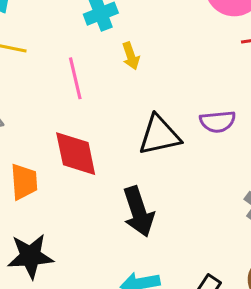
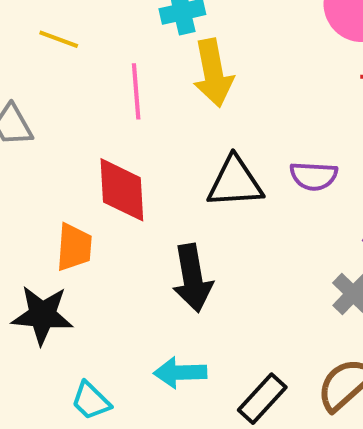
yellow arrow: (131, 56) -> (213, 73), size x1.8
orange trapezoid: (24, 182) -> (74, 247), moved

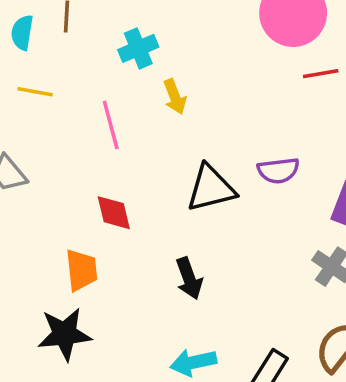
yellow arrow: (213, 73) -> (175, 97), size x0.6
red diamond: (122, 190) -> (114, 213), size x0.7
black arrow: (192, 278) -> (189, 278), size x0.7

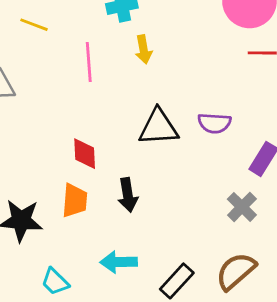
red diamond: (114, 213) -> (85, 154), moved
orange trapezoid: (81, 270) -> (75, 201), moved

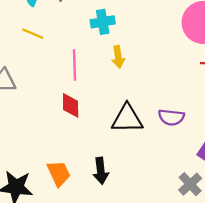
red diamond: (85, 154) -> (71, 105), moved
orange trapezoid: (75, 201) -> (59, 173), turned -32

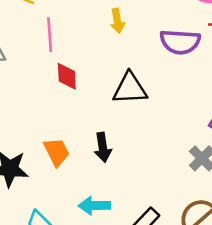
pink line: (75, 65) -> (50, 35), moved
purple semicircle: (171, 117) -> (180, 42), moved, size x1.4

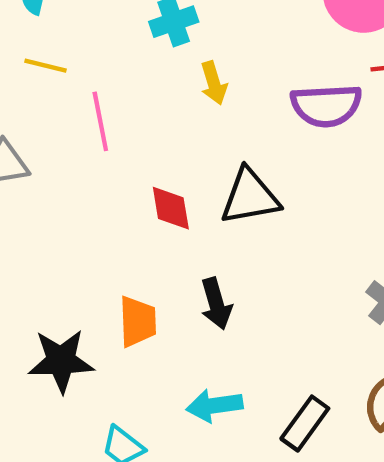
red diamond: (67, 76) -> (171, 208), moved
orange trapezoid: (57, 152) -> (138, 322), turned 32

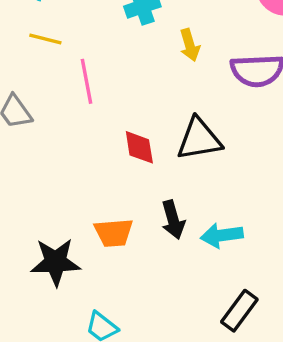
yellow arrow: (214, 83) -> (190, 45), moved
orange trapezoid: (138, 322) -> (114, 233), turned 87
cyan arrow: (214, 406) -> (222, 235), moved

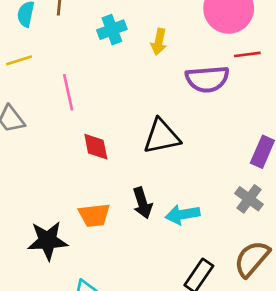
yellow line: (45, 39) -> (19, 60), moved, turned -30
yellow arrow: (190, 45) -> (159, 42), moved, turned 30
red diamond: (139, 147) -> (96, 147), moved

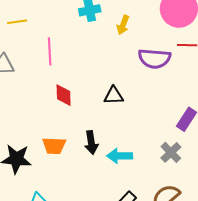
black triangle: (162, 136) -> (114, 96), size x0.7

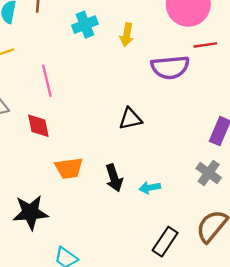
red diamond: (64, 95) -> (38, 126), moved
orange trapezoid: (54, 146) -> (69, 168), moved
cyan arrow: (120, 156) -> (150, 188), size x0.7

